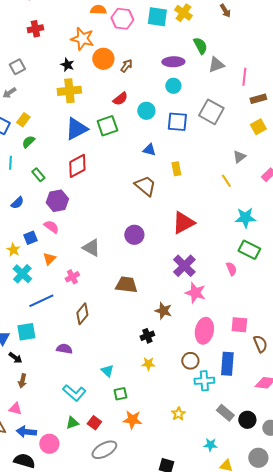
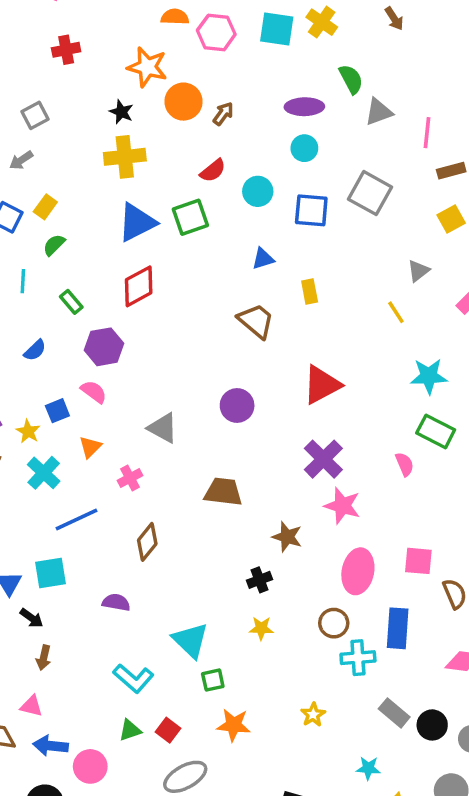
blue triangle: (149, 150) -> (263, 259), turned -32
cyan triangle: (107, 371) -> (190, 640), size x1.6

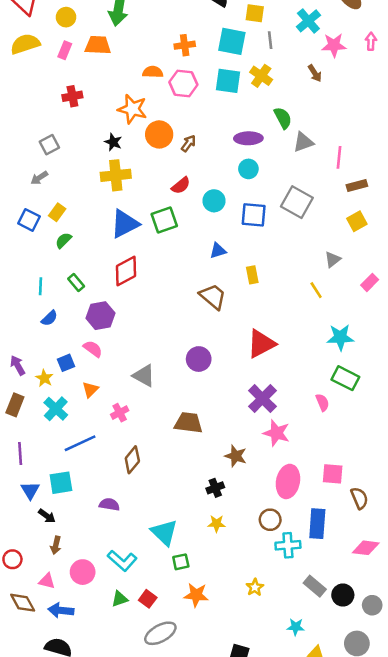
cyan line: (23, 281) -> (40, 286), moved
pink circle: (90, 766) -> (83, 572), moved

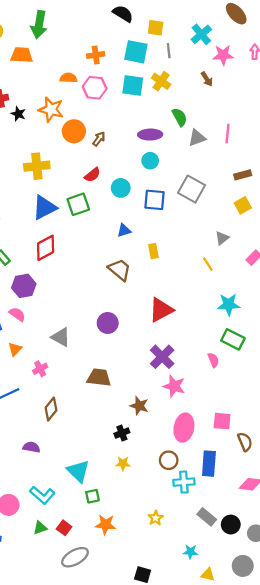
black star: (113, 142) -> (18, 114), moved
pink line: (339, 157) -> (227, 133), moved

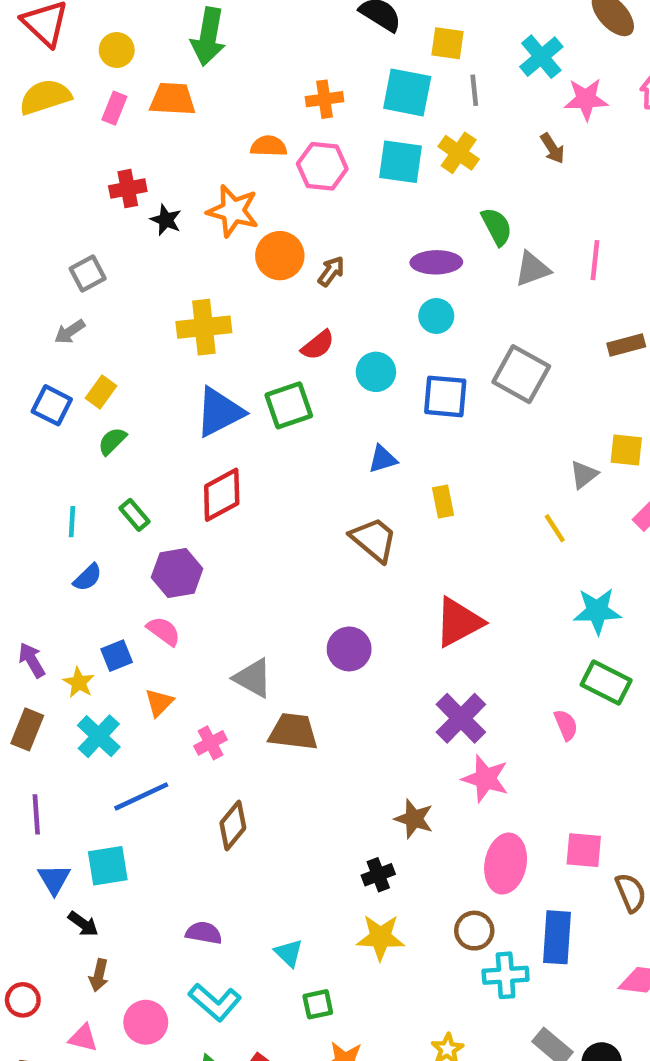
yellow square: (243, 205) -> (626, 450), moved, turned 35
brown trapezoid: (99, 377) -> (293, 732), moved
purple semicircle: (31, 447) -> (204, 933), moved
yellow star: (123, 464) -> (380, 937), size x1.5
cyan triangle: (78, 471) -> (289, 953), size x0.6

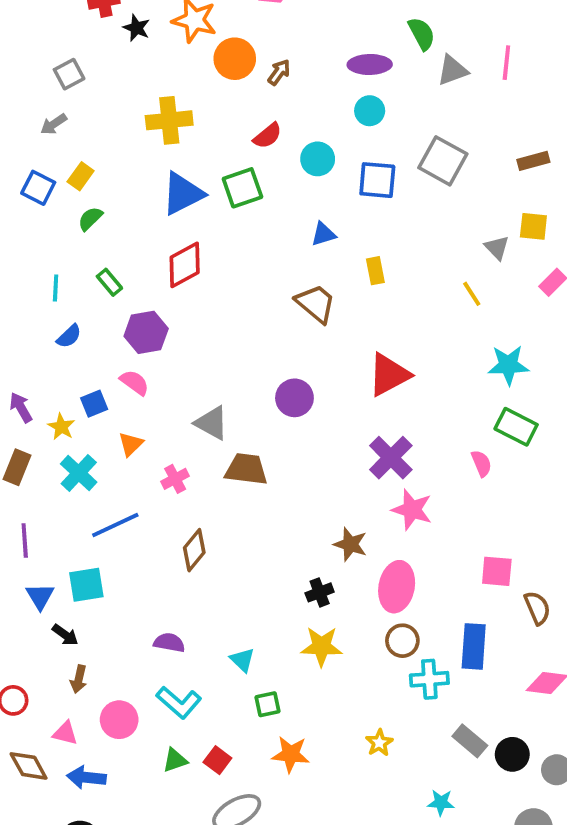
brown rectangle: (626, 345) -> (533, 161), moved
gray triangle: (584, 475) -> (497, 248), turned -36
pink ellipse: (506, 864) -> (397, 587), moved

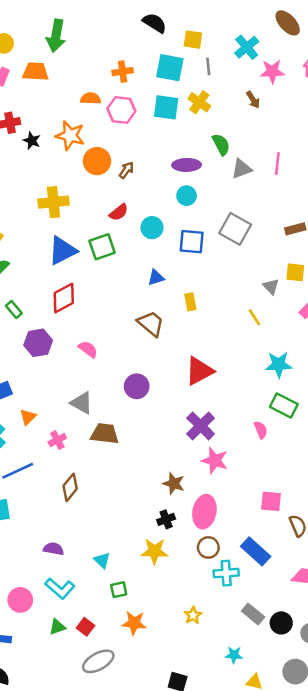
pink semicircle: (135, 382) -> (88, 349), moved
black cross: (320, 592) -> (166, 519), moved
blue rectangle: (474, 646) -> (256, 551), turned -52

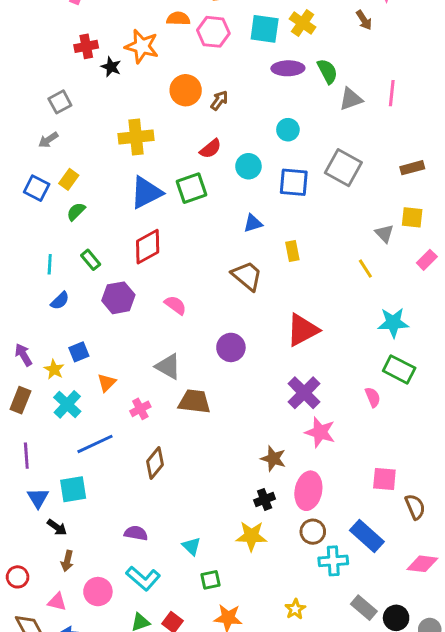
orange star: (70, 136) -> (142, 46), moved
purple ellipse: (187, 165) -> (288, 68), moved

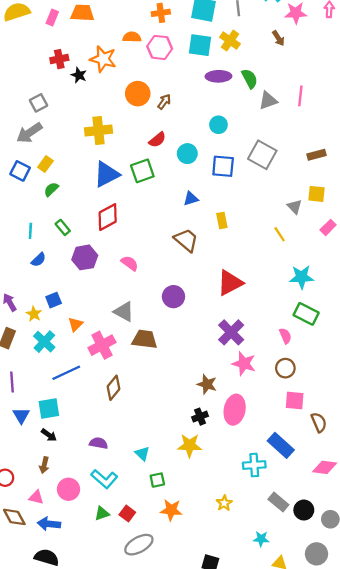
gray arrow: (48, 140) -> (29, 133), size x1.6
pink cross: (140, 409) -> (102, 345), size x1.6
black arrow: (57, 527) -> (49, 435), moved
brown circle: (313, 532) -> (285, 368), moved

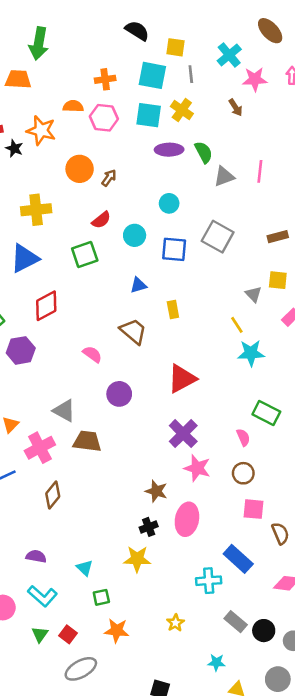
blue triangle: (107, 174) -> (25, 258), moved
pink semicircle: (130, 263) -> (92, 354), moved
cyan star: (302, 277) -> (251, 353), moved
green triangle: (102, 513) -> (40, 634), turned -35

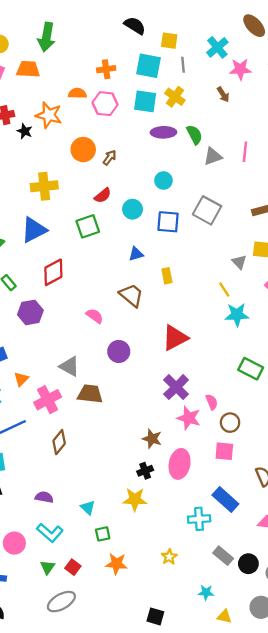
pink semicircle: (243, 437) -> (212, 402), moved
pink square: (253, 509) -> (224, 451), moved
gray ellipse: (81, 669) -> (61, 602), moved

